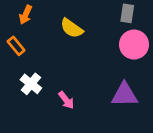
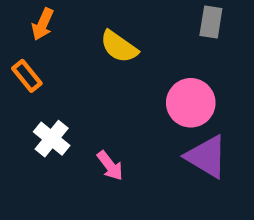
pink circle: (134, 45) -> (191, 103), moved
purple triangle: (125, 95) -> (206, 157), turned 32

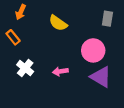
gray rectangle: (211, 22) -> (107, 19), moved
pink arrow: (110, 166) -> (60, 71), moved, turned 120

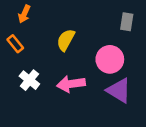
yellow semicircle: (58, 23) -> (66, 40), moved, turned 84
pink arrow: (60, 71) -> (71, 84), size x1.5

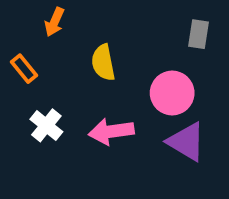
orange arrow: (24, 14) -> (54, 22), moved
yellow semicircle: (66, 40) -> (103, 63), turned -40

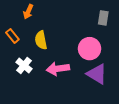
yellow semicircle: (103, 63) -> (41, 40), moved

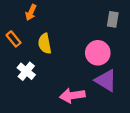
pink arrow: (58, 69) -> (72, 95), moved

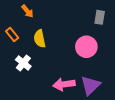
orange arrow: (31, 12) -> (27, 11), turned -64
purple triangle: (106, 80) -> (90, 85), moved, turned 45

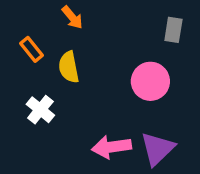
orange arrow: (27, 11) -> (72, 17), moved
orange rectangle: (12, 35) -> (32, 49), moved

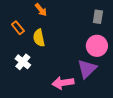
pink circle: (150, 81) -> (97, 46), moved
purple triangle: (158, 149) -> (87, 69), moved

